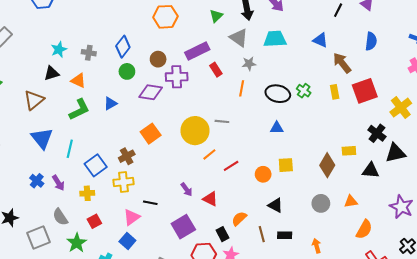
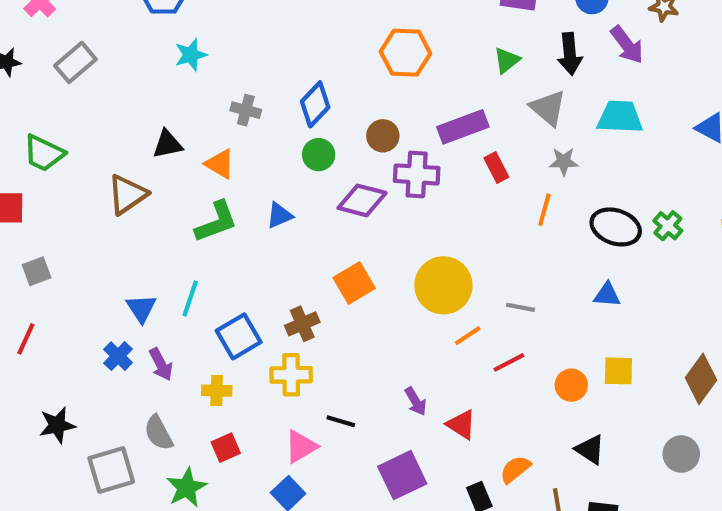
cyan star: (59, 49) -> (191, 55), moved
gray line: (222, 121) -> (520, 307), moved
blue triangle: (42, 138) -> (141, 308), moved, size x0.7

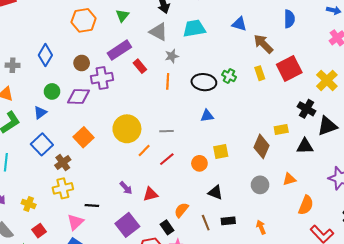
green triangle: (507, 60) -> (122, 16), moved
green circle: (319, 155) -> (52, 91), moved
blue square: (239, 336) -> (42, 144), moved
yellow cross: (217, 391) -> (29, 204), turned 32
red triangle: (461, 425) -> (150, 194), turned -35

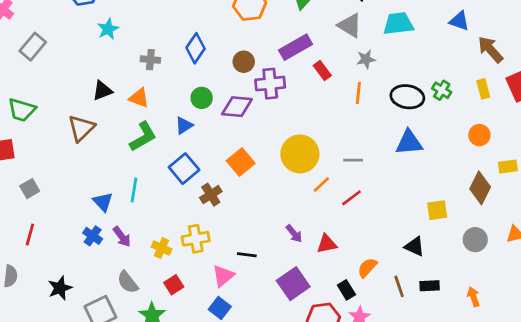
blue triangle: (207, 116) -> (409, 143), size x1.5
yellow square: (221, 151) -> (437, 210), moved
orange circle: (199, 163) -> (479, 135), moved
yellow cross: (63, 188) -> (196, 239), moved

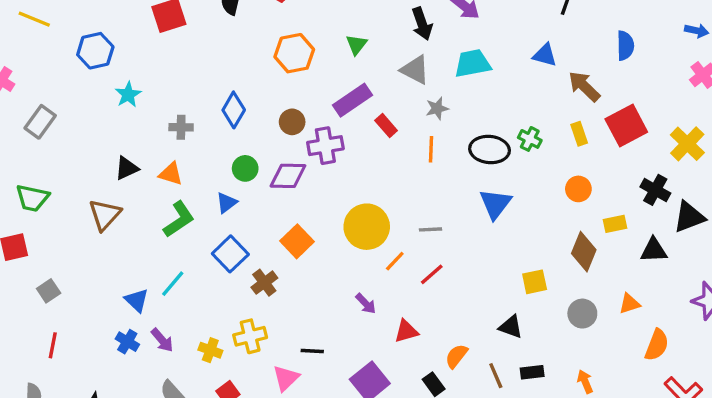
blue triangle: (409, 143) -> (495, 204), turned -44
cyan line: (134, 190) -> (173, 284), turned 35
purple arrow: (294, 234) -> (366, 304), moved

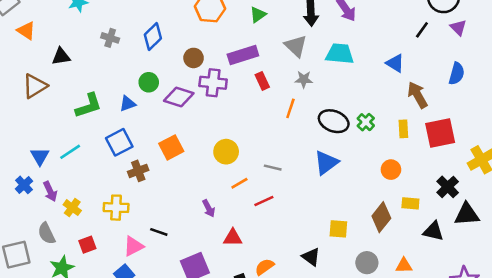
orange triangle: (171, 174) -> (26, 31), moved
yellow circle: (367, 227) -> (226, 152), size x0.7
yellow cross: (210, 350) -> (72, 208), moved

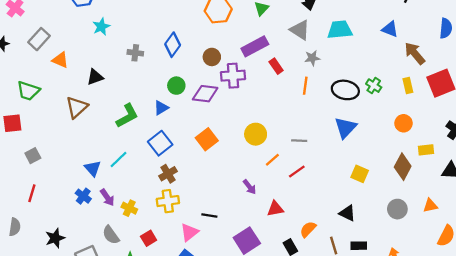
brown cross: (138, 171) -> (168, 174), moved
yellow square: (338, 229) -> (360, 174), moved, turned 30

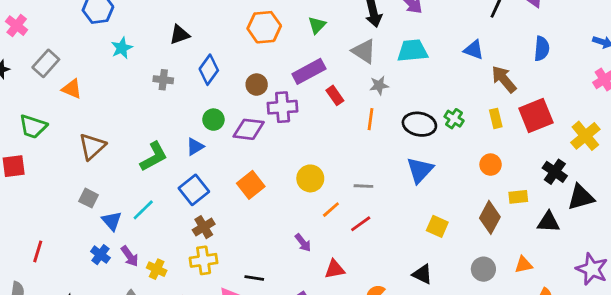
black triangle: (95, 77) -> (180, 35), moved
gray square: (33, 156) -> (89, 198), moved, turned -35

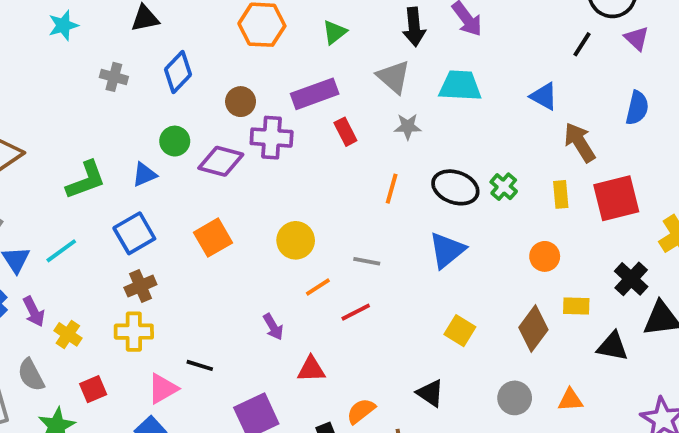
orange line: (371, 119) -> (392, 189), moved

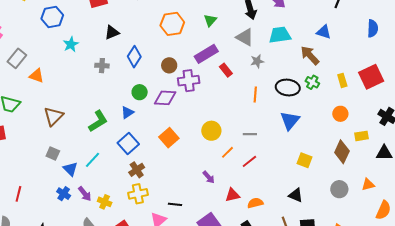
brown arrow: (580, 142) -> (310, 55), moved
orange semicircle: (361, 411) -> (255, 203), moved, turned 35

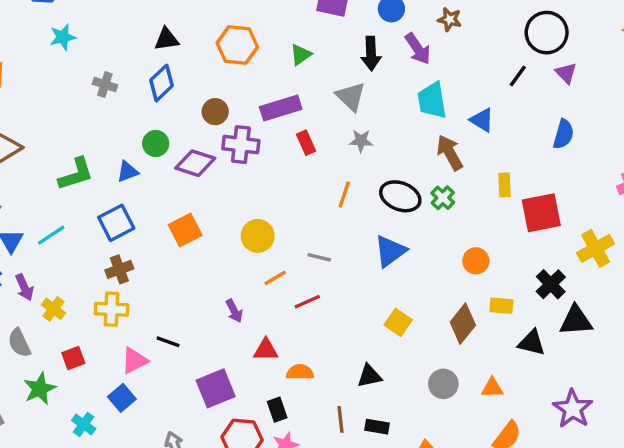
black triangle: (112, 33) -> (166, 39), moved
cyan trapezoid: (280, 35) -> (432, 100), moved, turned -105
yellow rectangle: (342, 80) -> (504, 185), moved
black triangle: (296, 195) -> (369, 376), turned -49

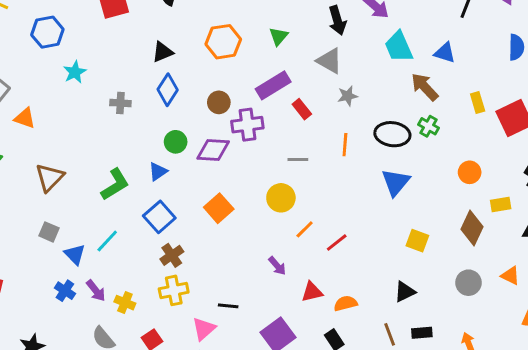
gray line: (319, 257) -> (298, 159), moved
orange triangle: (492, 388) -> (510, 276), turned 42

